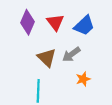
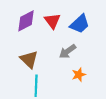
purple diamond: (27, 22) -> (26, 21), turned 40
brown triangle: (47, 58) -> (29, 59), moved

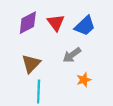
brown triangle: (29, 59) -> (31, 64), turned 30

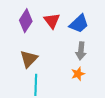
purple diamond: (28, 23) -> (26, 21), turned -30
gray arrow: (72, 55) -> (81, 51), moved, turned -48

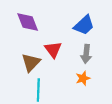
purple diamond: (26, 21) -> (28, 22), turned -55
red triangle: (52, 21) -> (53, 50), moved

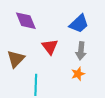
brown triangle: (31, 62) -> (16, 59), moved

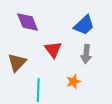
orange star: (78, 74) -> (73, 82), moved

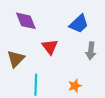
gray arrow: (86, 54) -> (91, 51), moved
orange star: (73, 82) -> (75, 86), moved

